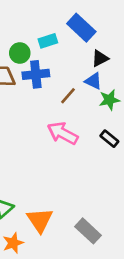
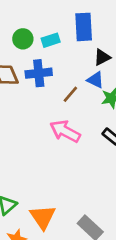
blue rectangle: (81, 28) -> (84, 27), turned 44
green circle: (20, 53) -> (23, 39), moved

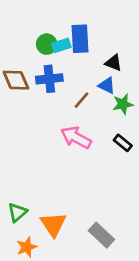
blue rectangle: (84, 27) -> (80, 39), moved
green circle: (23, 39) -> (47, 44), moved
black triangle: (102, 57) -> (113, 63), turned 48

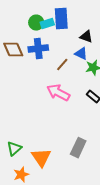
gray rectangle: (101, 235) -> (78, 148), moved, turned 72

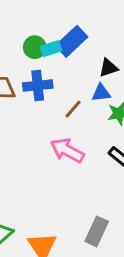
blue rectangle: (61, 19) -> (72, 41), turned 50
black triangle: (86, 37) -> (108, 68), turned -40
blue triangle: (81, 54) -> (101, 93), turned -32

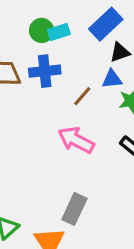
blue rectangle: (72, 41) -> (106, 24), moved
gray rectangle: (97, 231) -> (74, 209), moved

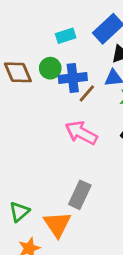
green circle: (42, 30) -> (50, 68), moved
blue cross: (45, 71) -> (73, 78), moved

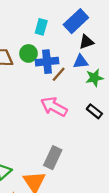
cyan rectangle: (66, 36) -> (41, 27), turned -56

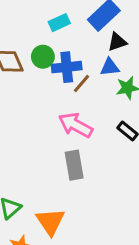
cyan rectangle: (41, 27) -> (59, 23), turned 49
gray rectangle: (53, 158) -> (74, 165), moved, turned -35

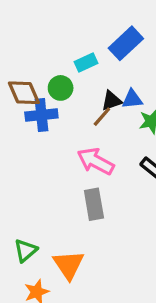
cyan rectangle: (59, 23) -> (86, 62), moved
black triangle: (117, 42) -> (112, 101), moved
blue cross: (67, 67) -> (41, 115), moved

